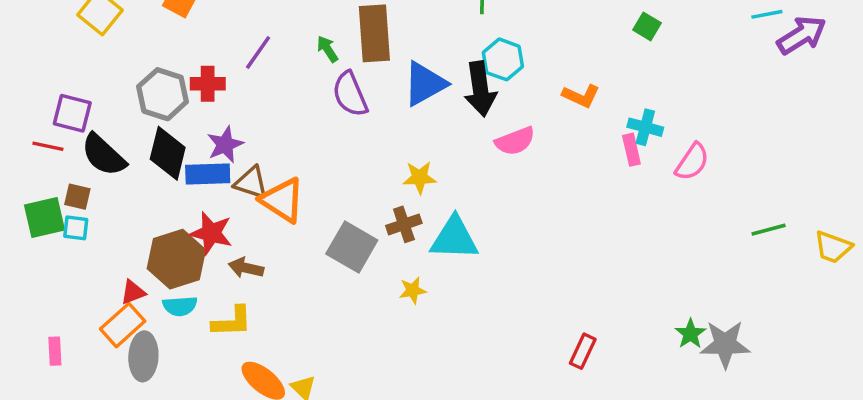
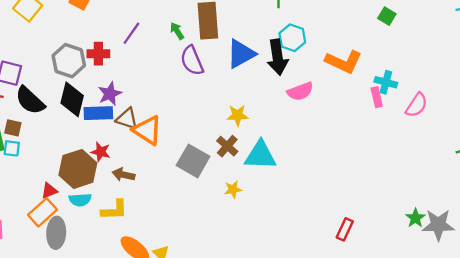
orange L-shape: (581, 96) -> (344, 62), size x1.5
brown cross: (404, 224) -> (227, 146), turned -30
red star: (211, 233) -> (101, 152), size x0.7

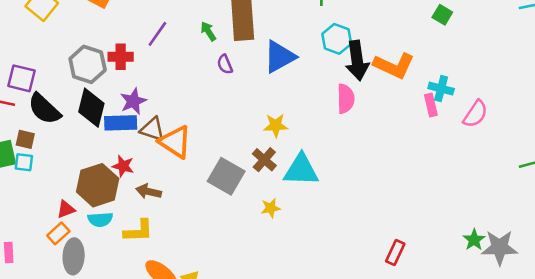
black arrow: (277, 57) -> (357, 61), moved
purple semicircle: (192, 61) -> (225, 64), size x0.6
pink semicircle: (300, 91) -> (346, 99), turned -70
orange rectangle: (43, 212) -> (58, 233), size x0.7

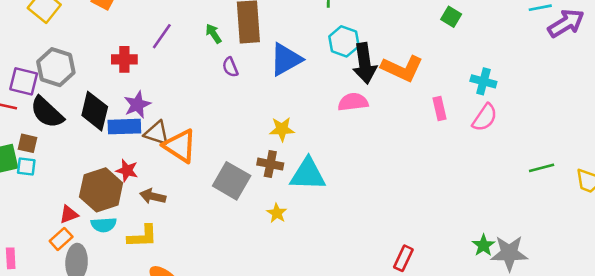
gray hexagon: (88, 64) -> (56, 67), moved
cyan cross: (441, 89) -> (483, 81), moved
pink semicircle: (346, 99) -> (353, 102), turned -96
brown cross: (264, 160) -> (270, 164), turned -30
yellow star: (271, 208) -> (277, 213), turned -30

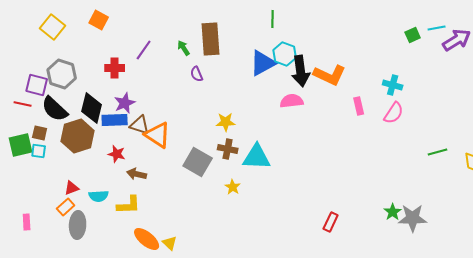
green square: (451, 17) -> (413, 35), moved, turned 35
blue triangle: (286, 59) -> (263, 63), moved
yellow star: (282, 129) -> (226, 122), moved
brown hexagon: (101, 190) -> (78, 136), moved

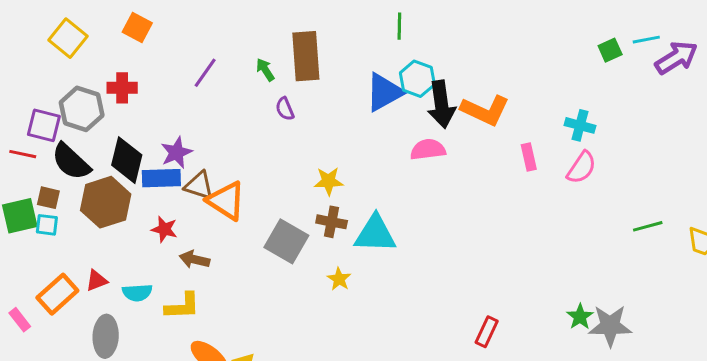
red cross: (115, 68) -> (122, 88), moved
orange rectangle: (66, 207) -> (57, 294), moved, size x1.5
pink rectangle: (27, 222) -> (20, 320), moved, turned -35

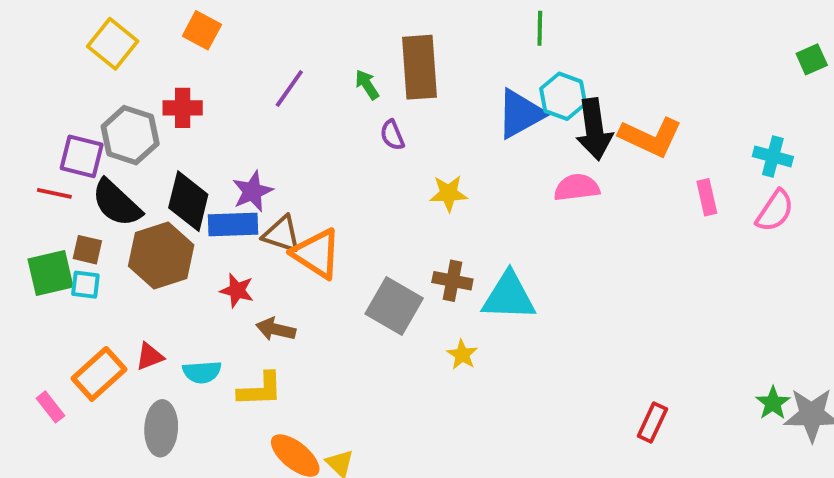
yellow star: (329, 181) -> (449, 193), moved

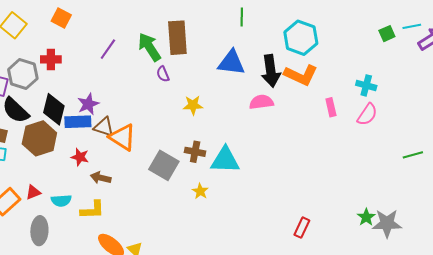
green arrow: (367, 85) -> (149, 47), size x1.8
cyan hexagon: (563, 96) -> (301, 38), moved, size x1.4
blue triangle: (520, 114) -> (231, 63), turned 36

